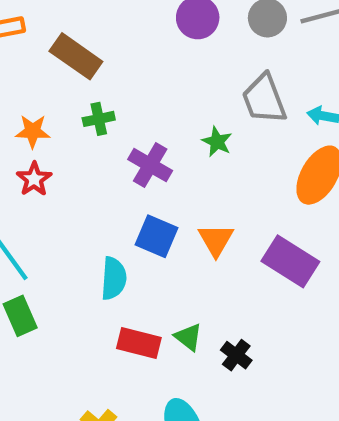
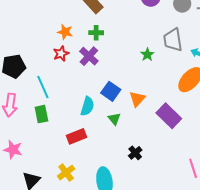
purple cross: (150, 165) -> (89, 56), moved
green triangle: (188, 337) -> (114, 119), moved
red rectangle: (139, 343) -> (76, 136), moved, turned -48

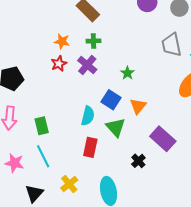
green star: (147, 55) -> (127, 73), moved
cyan line: (43, 87) -> (43, 156), moved
purple rectangle: (169, 116) -> (163, 139), moved
green triangle: (114, 119) -> (116, 127), size x1.5
red rectangle: (76, 136) -> (90, 147), moved, turned -54

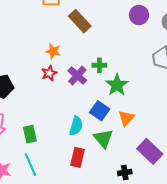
green cross: (93, 41) -> (99, 65), moved
green star: (127, 73) -> (117, 85), size x1.6
black cross: (138, 161) -> (125, 173), turned 32

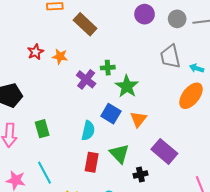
red star: (49, 73) -> (36, 52), moved
green rectangle: (30, 134) -> (42, 129), moved
green triangle: (103, 138) -> (119, 154), moved

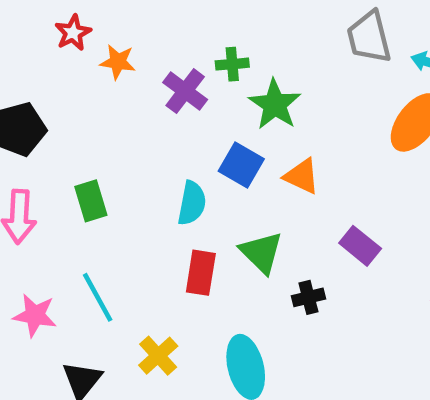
orange star: (60, 56) -> (118, 62), moved
orange triangle: (138, 119) -> (302, 176), turned -42
purple rectangle: (164, 151) -> (360, 246), size x0.7

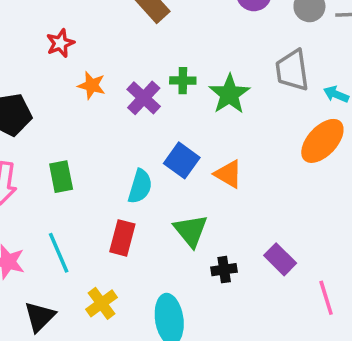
orange star: (118, 62) -> (92, 85), moved
green star: (275, 104) -> (229, 94), moved
purple rectangle: (360, 246) -> (280, 259), moved
red rectangle: (201, 273) -> (122, 238), moved

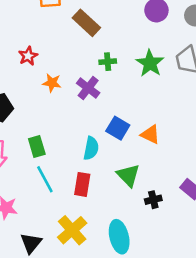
green cross: (183, 81) -> (108, 62), moved
green star: (229, 94) -> (150, 63), moved
cyan line: (59, 253) -> (45, 179), moved
yellow cross: (101, 303) -> (72, 230), size x1.4

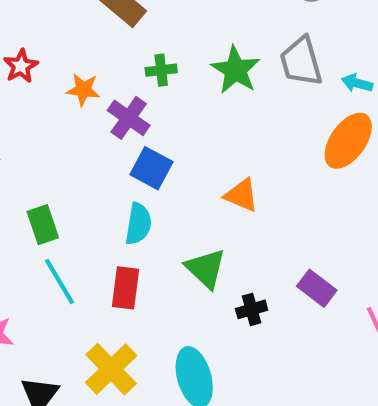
orange star: (52, 83) -> (83, 90), moved
blue square: (118, 128) -> (151, 168), moved

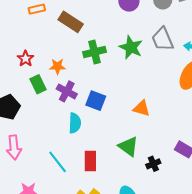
green cross: (161, 70) -> (94, 52), size x1.5
purple cross: (129, 118) -> (67, 91), moved
cyan semicircle: (138, 224) -> (75, 123), moved
green rectangle: (43, 225) -> (38, 84), moved

